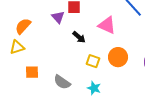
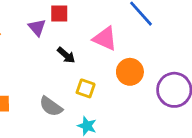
orange circle: (118, 57) -> (130, 72), moved
gray semicircle: (62, 82) -> (51, 106), moved

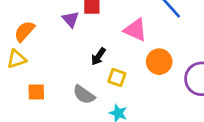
black arrow: (66, 55) -> (98, 56), moved, turned 84

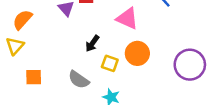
yellow triangle: (16, 59) -> (15, 46), turned -30
orange circle: (159, 62) -> (137, 53), moved

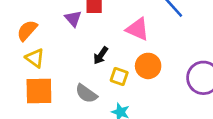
yellow triangle: (15, 46) -> (35, 58), moved, turned -36
orange square: (34, 77) -> (39, 91), size x1.6

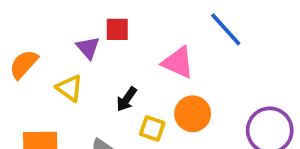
yellow triangle: (35, 58) -> (70, 88), moved

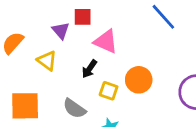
pink triangle: (178, 62) -> (106, 41), moved

